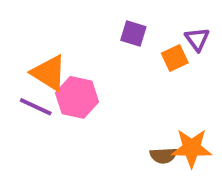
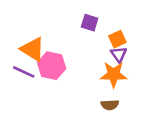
purple triangle: (197, 39) -> (119, 54), moved
orange star: (192, 148) -> (114, 74), moved

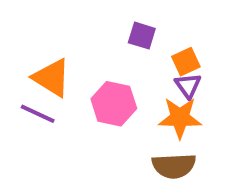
pink hexagon: (52, 66) -> (114, 104), moved
brown semicircle: (110, 105) -> (174, 166), size x1.5

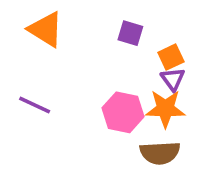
orange triangle: (52, 78) -> (46, 29), moved
pink hexagon: (114, 104) -> (123, 112), moved

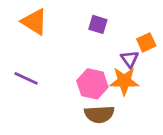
orange square: (171, 57) -> (146, 42), moved
brown semicircle: (160, 153) -> (99, 114), moved

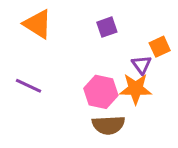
purple square: (98, 24) -> (107, 27), turned -36

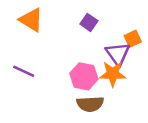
purple square: (107, 27) -> (89, 22), turned -36
purple triangle: (142, 65) -> (118, 54), size x1.5

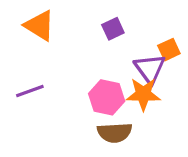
purple square: (89, 22) -> (113, 29), turned 30
purple line: (24, 71) -> (30, 91), turned -45

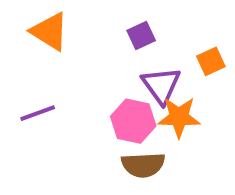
purple triangle: (150, 69) -> (161, 85), moved

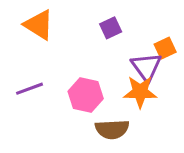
purple triangle: (161, 85) -> (146, 67), moved
pink hexagon: (133, 121) -> (86, 95), moved

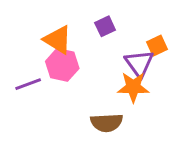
orange triangle: (39, 25) -> (58, 40), moved
pink hexagon: (86, 95) -> (62, 65), moved

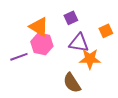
purple triangle: (139, 63) -> (79, 43), moved, turned -45
brown semicircle: (107, 123) -> (72, 83), turned 60

